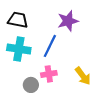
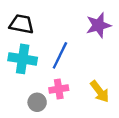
purple star: (68, 21) -> (98, 25), moved

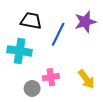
black trapezoid: (21, 24) -> (31, 21), moved
blue line: (60, 55) -> (58, 34), moved

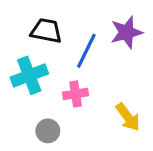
cyan cross: (20, 51) -> (29, 75), turned -30
pink cross: (51, 77) -> (76, 94), moved

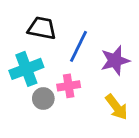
purple star: (126, 32) -> (115, 60), moved
gray circle: (48, 131) -> (43, 99), moved

